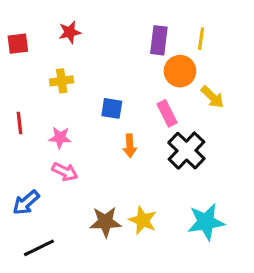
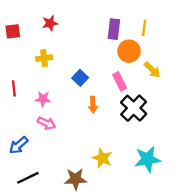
blue square: (112, 108) -> (80, 78), turned 35
brown star: (105, 222) -> (76, 179), moved

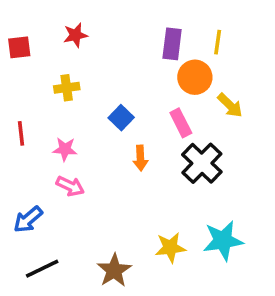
yellow star: (102, 158) -> (170, 248), moved, turned -30
brown star: (76, 179) -> (114, 270), turned -30

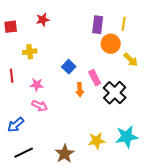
yellow cross: (67, 88) -> (30, 52), moved
pink rectangle: (181, 123) -> (95, 78), moved

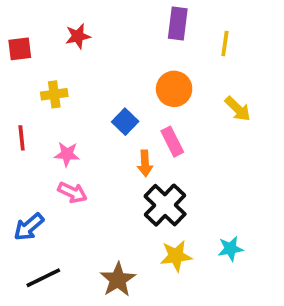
purple rectangle: (98, 25) -> (178, 23), moved
orange circle: (111, 44) -> (174, 89), moved
black cross: (115, 93) -> (165, 205), moved
cyan star: (127, 137) -> (230, 249), size x0.6

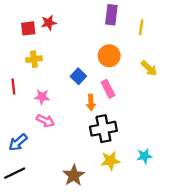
red square: (20, 49) -> (28, 28), moved
black cross: (165, 205) -> (103, 129), turned 35
black line: (43, 278) -> (15, 173), moved

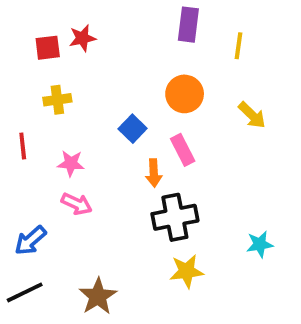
cyan star: (144, 156) -> (260, 244), moved
brown star: (74, 175) -> (98, 296), moved

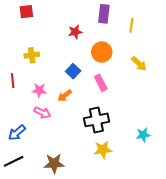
red star: (82, 38) -> (75, 32), moved
red square: (48, 48) -> (26, 12), moved
orange arrow: (154, 173) -> (65, 96), moved, turned 56
brown star: (98, 296) -> (54, 163), turned 30

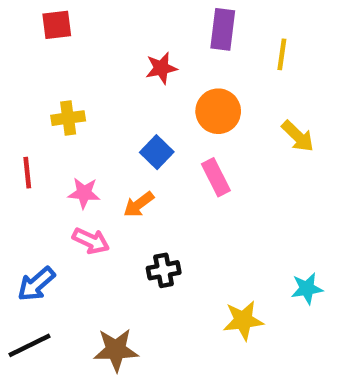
black cross: (96, 120) -> (164, 270), moved, size x0.6
yellow star: (103, 150) -> (243, 320), moved

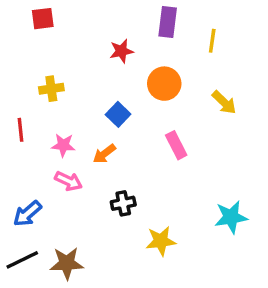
pink rectangle: (216, 177) -> (176, 145), moved
cyan star: (307, 289) -> (231, 217), size x1.4
yellow star: (243, 320) -> (161, 241), moved
brown star: (116, 350) -> (67, 263), moved

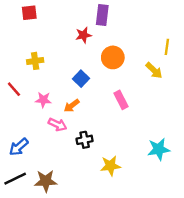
purple rectangle: (168, 22) -> (102, 15), moved
yellow line: (212, 41) -> (167, 47), moved
red line: (21, 130) -> (14, 89), turned -35
pink arrow: (68, 181) -> (57, 125), moved

